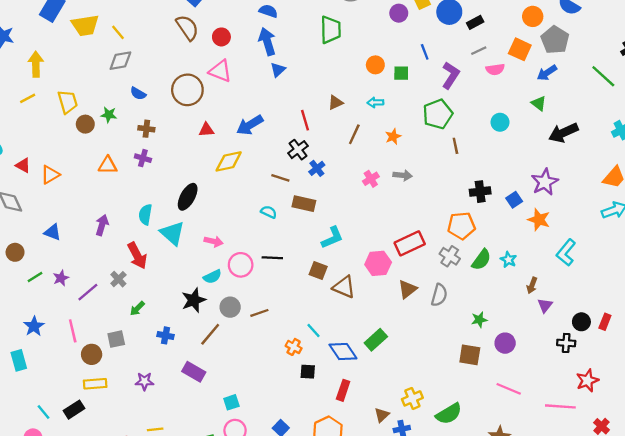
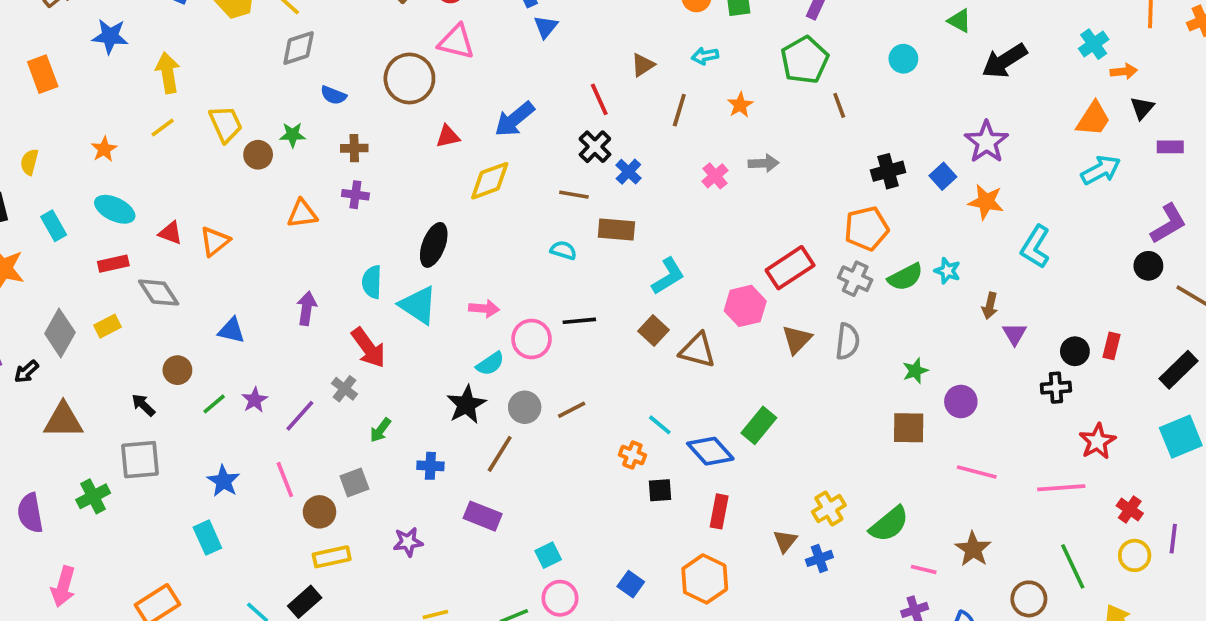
green semicircle: (481, 260) -> (905, 277), turned 35
brown square: (318, 271) -> (654, 331), turned 30

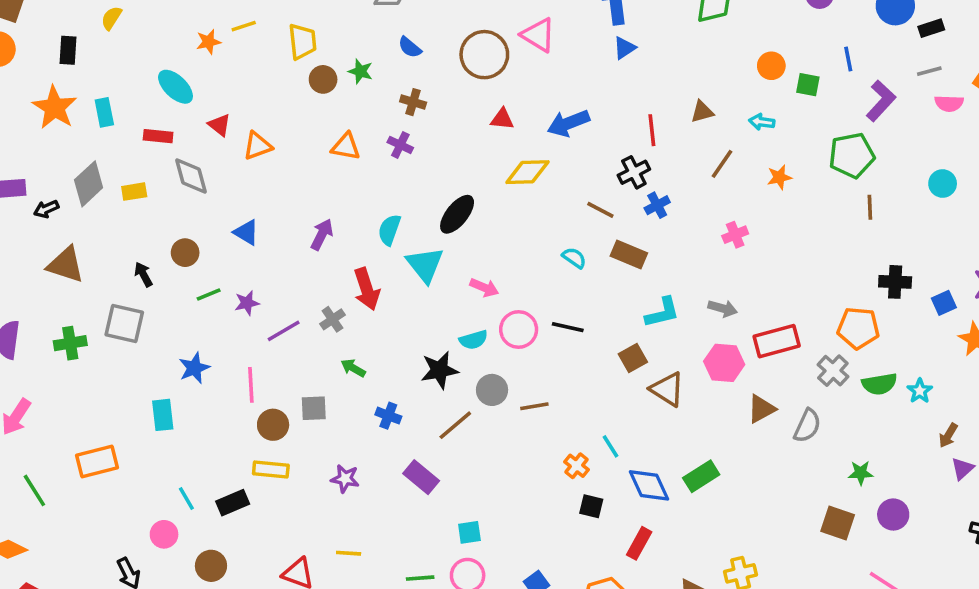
orange star: (104, 149) -> (208, 42), moved
gray arrow: (764, 163) -> (723, 308), moved
cyan rectangle: (54, 226) -> (104, 112), moved
green arrow: (380, 430) -> (353, 368), turned 65

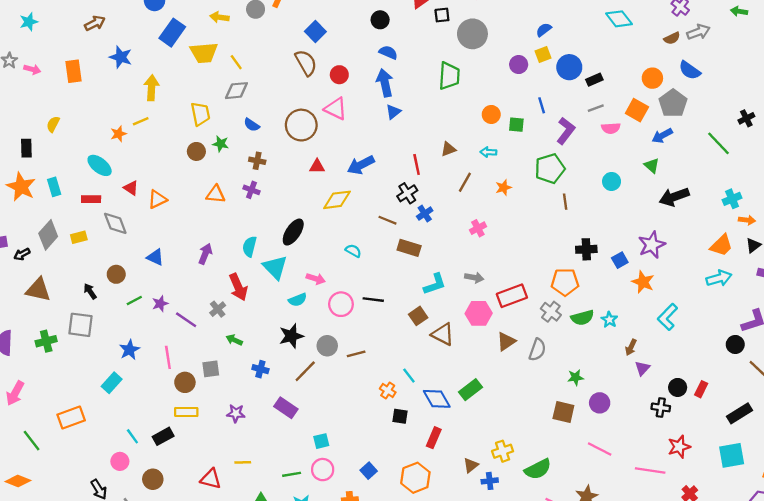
yellow trapezoid: (302, 42) -> (200, 114), moved
cyan semicircle: (574, 258) -> (353, 251), moved
purple line: (284, 331) -> (186, 320), turned 70
cyan semicircle: (473, 340) -> (298, 300), moved
cyan rectangle: (163, 415) -> (112, 383), turned 54

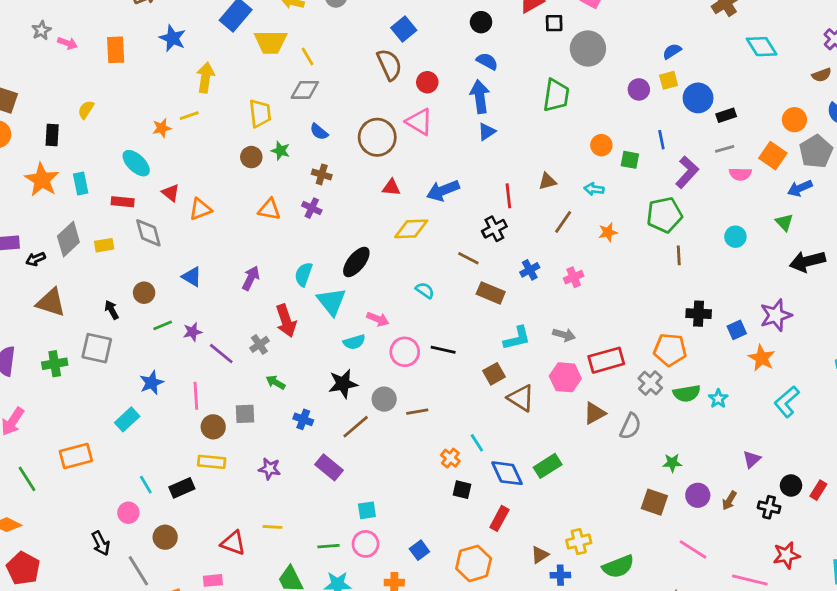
blue cross: (425, 214) -> (530, 270), moved
brown arrow: (631, 347) -> (729, 501), moved

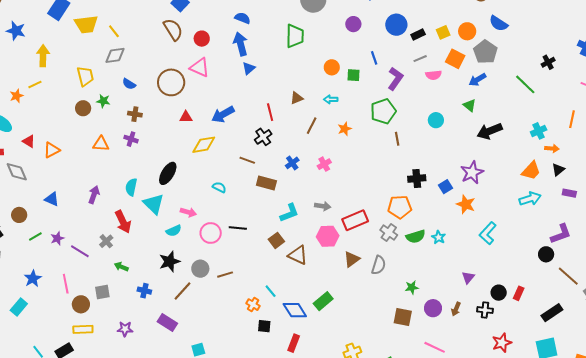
yellow square: (669, 80) -> (443, 32), moved

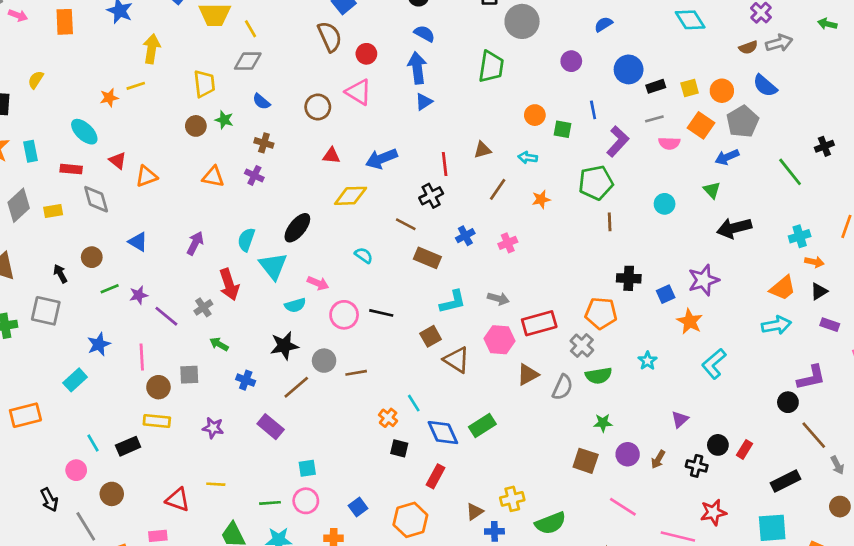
brown circle: (171, 82) -> (318, 107), size x0.7
green semicircle: (416, 237) -> (599, 376), moved

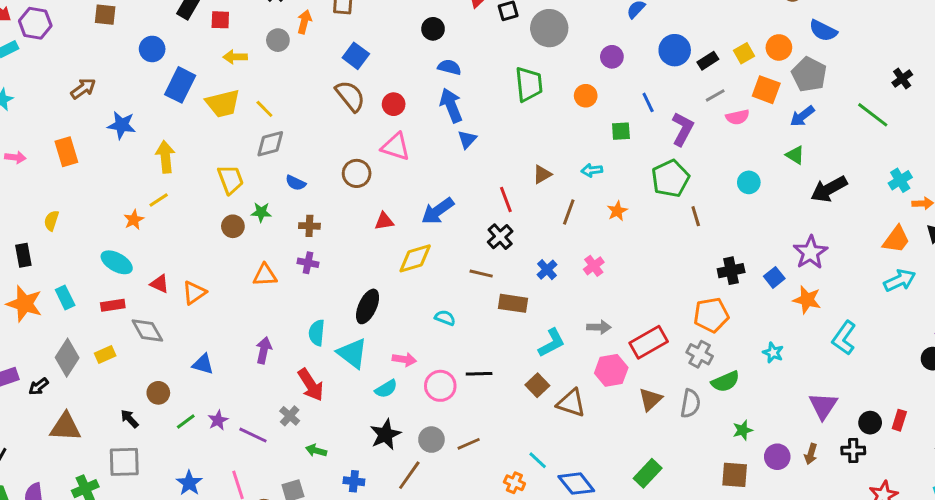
orange circle: (535, 115) -> (586, 96), moved
purple triangle: (680, 419) -> (823, 406), size x1.5
green rectangle: (482, 426) -> (648, 473), moved

